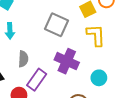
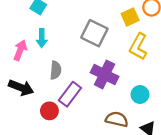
yellow L-shape: (96, 35) -> (138, 47), turned -150

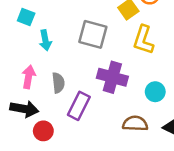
cyan arrow: (42, 38) -> (45, 40), moved
pink arrow: (20, 50) -> (29, 77), moved
red circle: (49, 111) -> (43, 131), moved

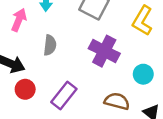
pink arrow: (29, 77) -> (19, 20), moved
purple rectangle: (79, 106) -> (64, 95), moved

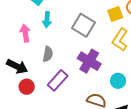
pink arrow: (19, 20) -> (25, 33), turned -36
purple rectangle: (64, 95) -> (58, 80), moved

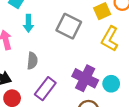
purple cross: (89, 61) -> (85, 78), moved

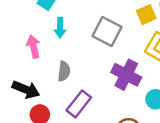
purple cross: (85, 78) -> (126, 75), moved

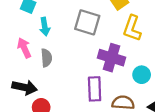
gray semicircle: (64, 71) -> (46, 58), moved
purple rectangle: (79, 104) -> (95, 89), moved, turned -30

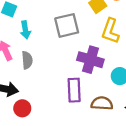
gray square: (87, 22) -> (67, 25), turned -30

